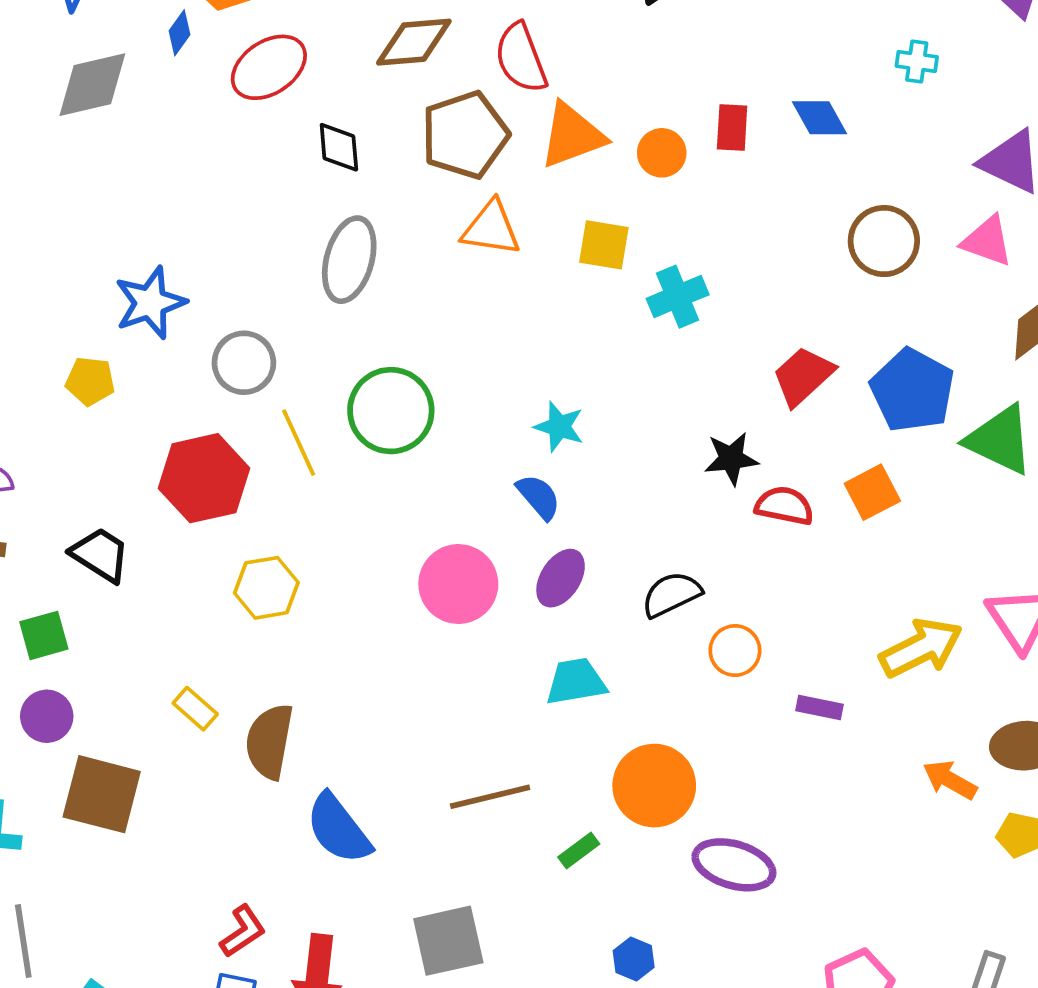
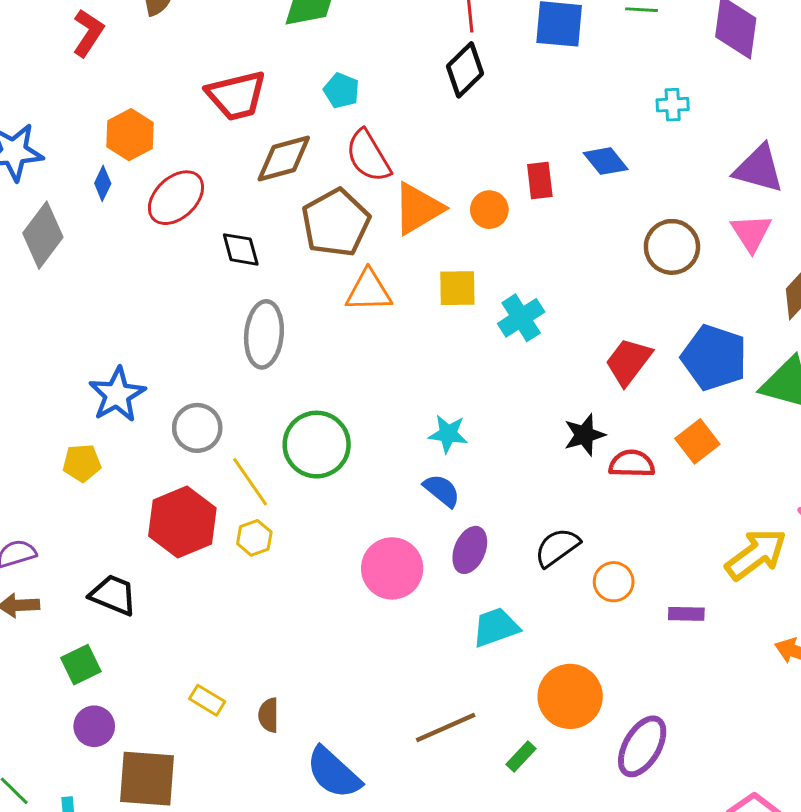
gray diamond: (92, 85) -> (43, 235), turned -30
pink triangle: (987, 241) -> (751, 233), turned 48
yellow hexagon: (266, 588) -> (254, 538), moved, size x0.7
brown semicircle: (269, 741) -> (269, 715), size x0.6
purple ellipse: (734, 865) -> (642, 746), turned -66

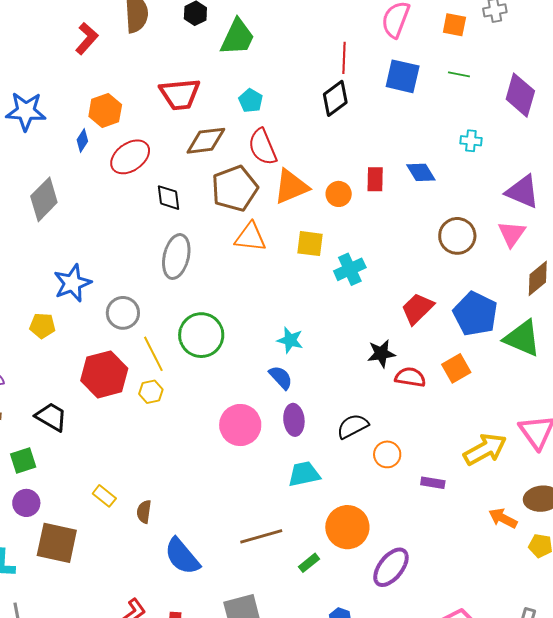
gray diamond: (43, 235) -> (44, 199), moved
purple ellipse: (470, 550) -> (294, 420), turned -36

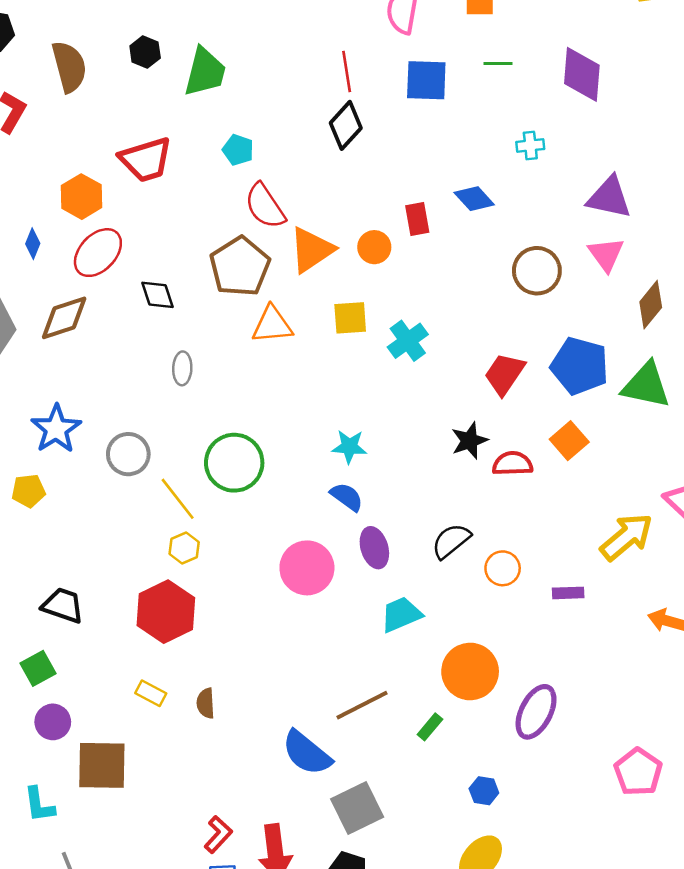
orange hexagon: (105, 110) -> (82, 197), moved
brown diamond: (206, 141) -> (64, 318), moved
gray ellipse: (176, 257) -> (182, 368), size x0.6
red hexagon: (104, 374) -> (166, 612), moved
blue semicircle: (182, 556) -> (307, 753), moved

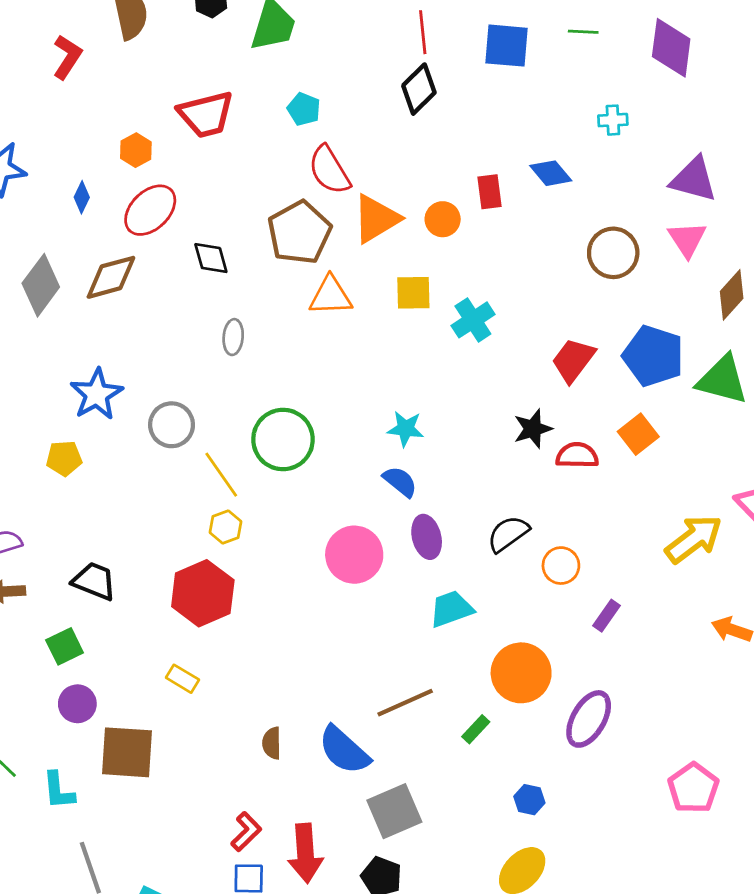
orange hexagon: (82, 197) -> (136, 150), size x0.7
purple rectangle: (568, 593) -> (607, 616), moved, turned -56
brown semicircle: (206, 703) -> (272, 743), moved

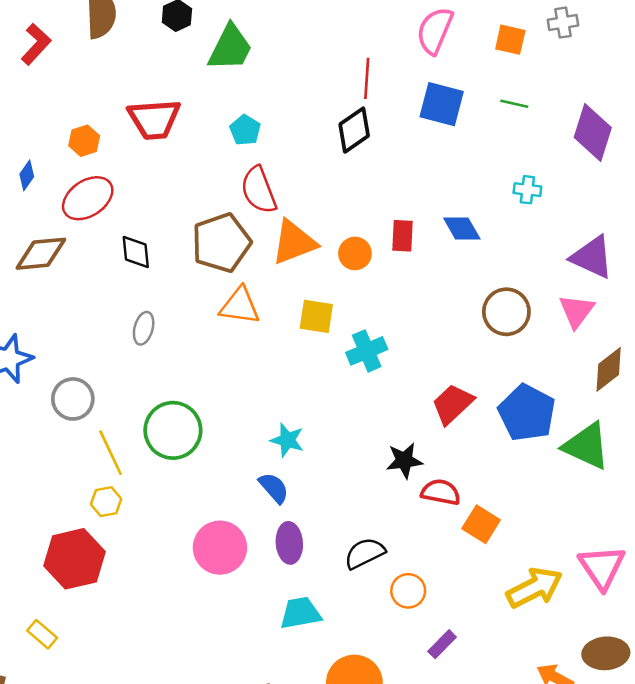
orange square: (638, 434) -> (481, 524), moved, turned -30

